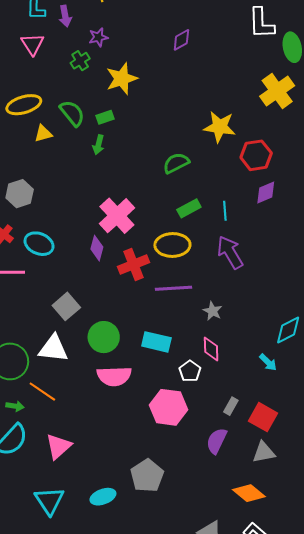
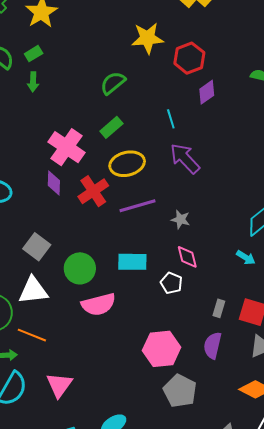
green rectangle: (189, 208) -> (111, 127), moved
pink hexagon: (168, 407) -> (162, 349), moved
gray pentagon: (147, 476) -> (180, 391), moved

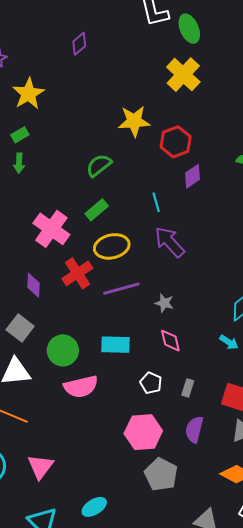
purple diamond: (54, 183) -> (34, 285), moved
white pentagon: (171, 283) -> (151, 383), moved
gray rectangle: (219, 308) -> (188, 388), moved

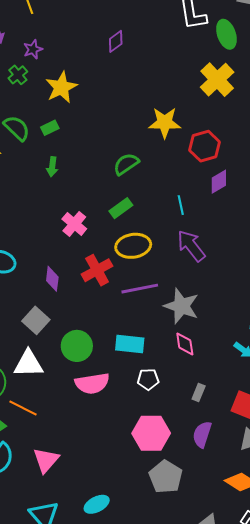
green arrow: (19, 163) -> (52, 167), moved
pink cross: (51, 229) -> (74, 224), size x0.7
gray star: (164, 303) -> (181, 306), size x1.8
white pentagon: (151, 383) -> (148, 379), moved, turned -30

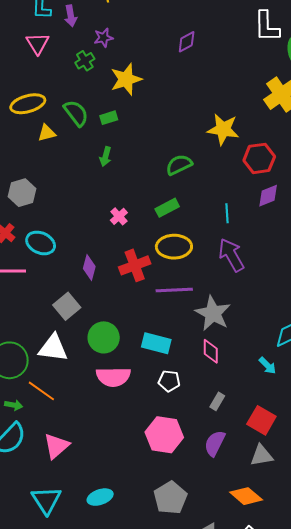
pink cross: (74, 224) -> (119, 216), size x0.7
gray pentagon: (166, 477) -> (170, 498), moved

